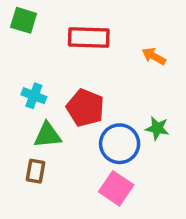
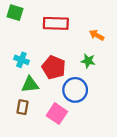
green star: (157, 128) -> (88, 61), moved
pink square: (116, 188) -> (57, 114), moved

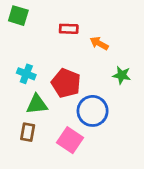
red rectangle: (56, 23) -> (69, 29), size x0.6
orange arrow: (97, 35) -> (99, 43), moved
green star: (88, 61) -> (122, 75), moved

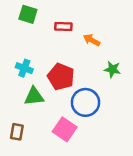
green square: (18, 16) -> (28, 14), moved
brown rectangle: (28, 132) -> (17, 132), moved

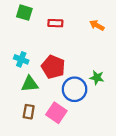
orange arrow: (92, 40) -> (97, 25), moved
green star: (112, 69) -> (97, 78), moved
brown rectangle: (17, 132) -> (29, 112), moved

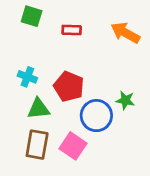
orange arrow: (97, 25) -> (125, 33), size x1.5
brown rectangle: (29, 112) -> (37, 145), size x1.5

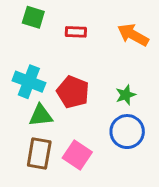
cyan cross: (27, 77) -> (29, 82), size x1.5
green star: (125, 100) -> (126, 95), moved, turned -30
blue circle: (96, 116) -> (127, 132), moved

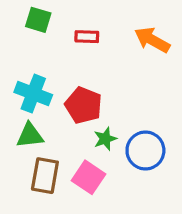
green star: (126, 95) -> (105, 139), moved
green triangle: (41, 115) -> (30, 135), moved

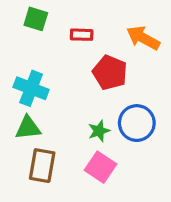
red pentagon: (83, 105) -> (110, 73), moved
blue circle: (145, 150) -> (137, 123), moved
pink square: (88, 177) -> (100, 167), moved

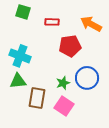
red pentagon: (110, 73) -> (70, 46), turned -30
brown rectangle: (42, 166) -> (37, 98), moved

